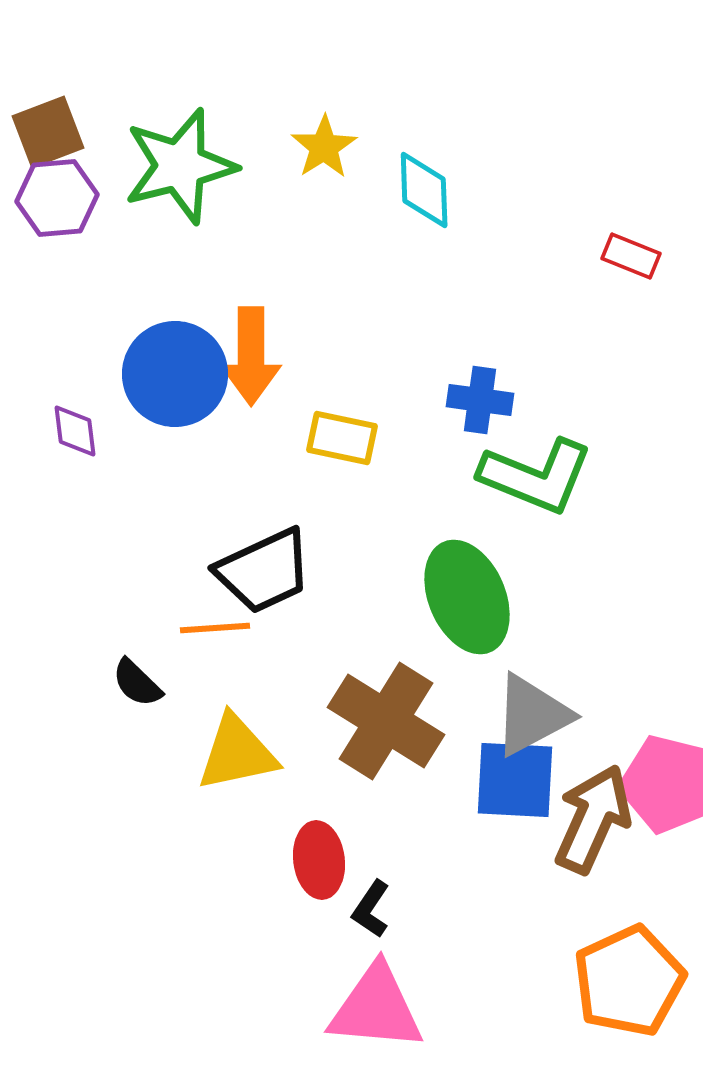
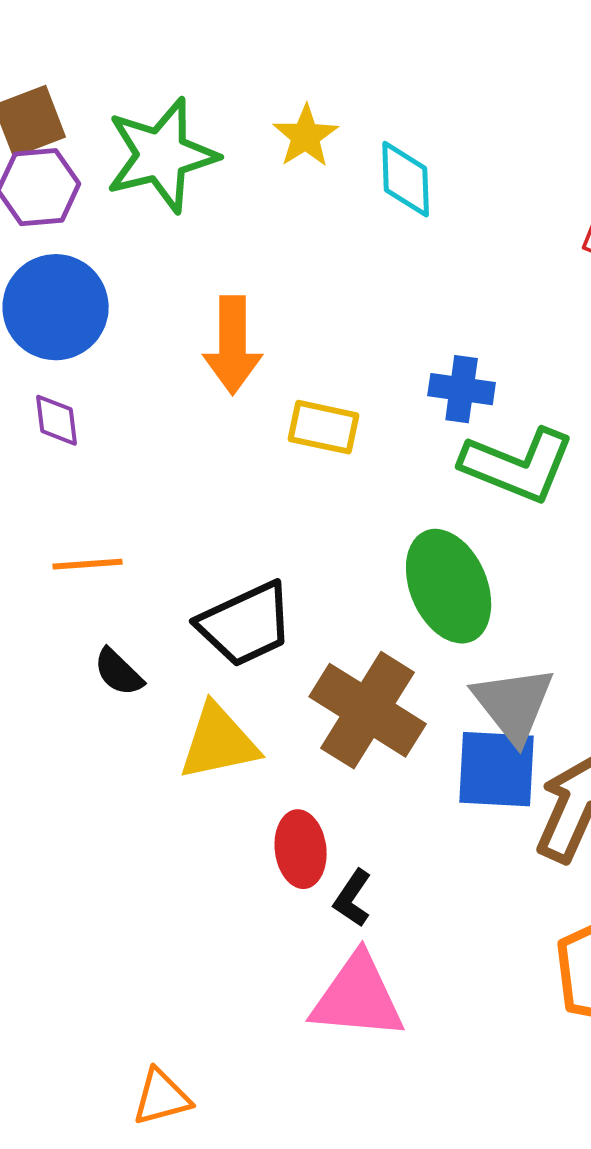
blue circle: (175, 374) -> (56, 307), moved
black trapezoid: (264, 571) -> (246, 624), moved
orange line: (215, 628) -> (88, 564), moved
gray triangle: (532, 715) -> (514, 704), turned -40

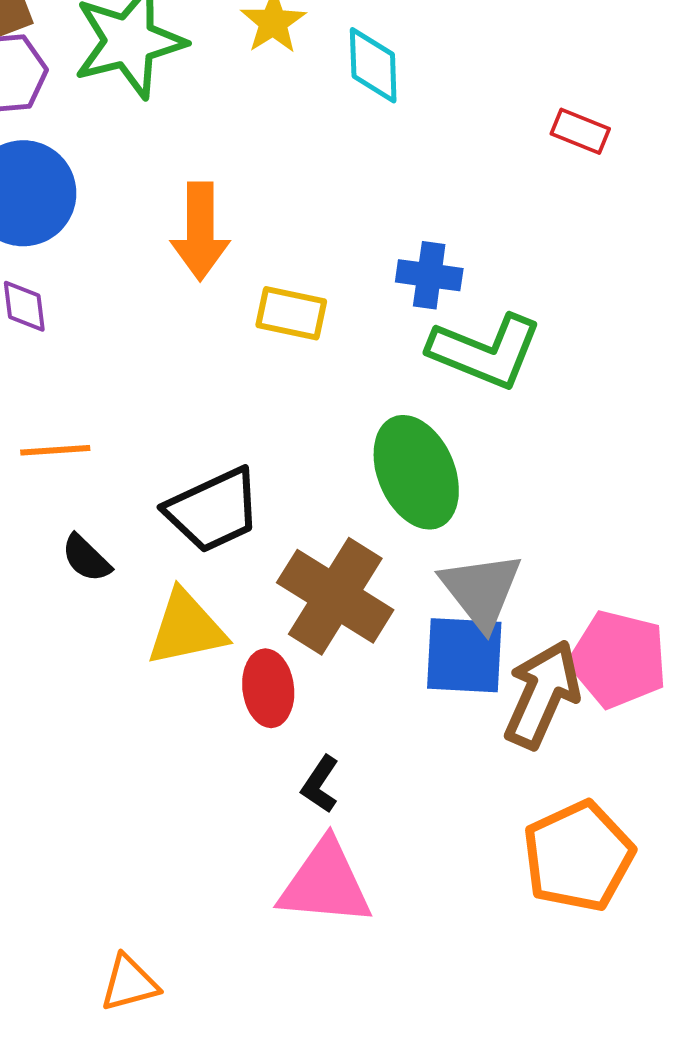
red ellipse: (301, 849) -> (268, 688), moved

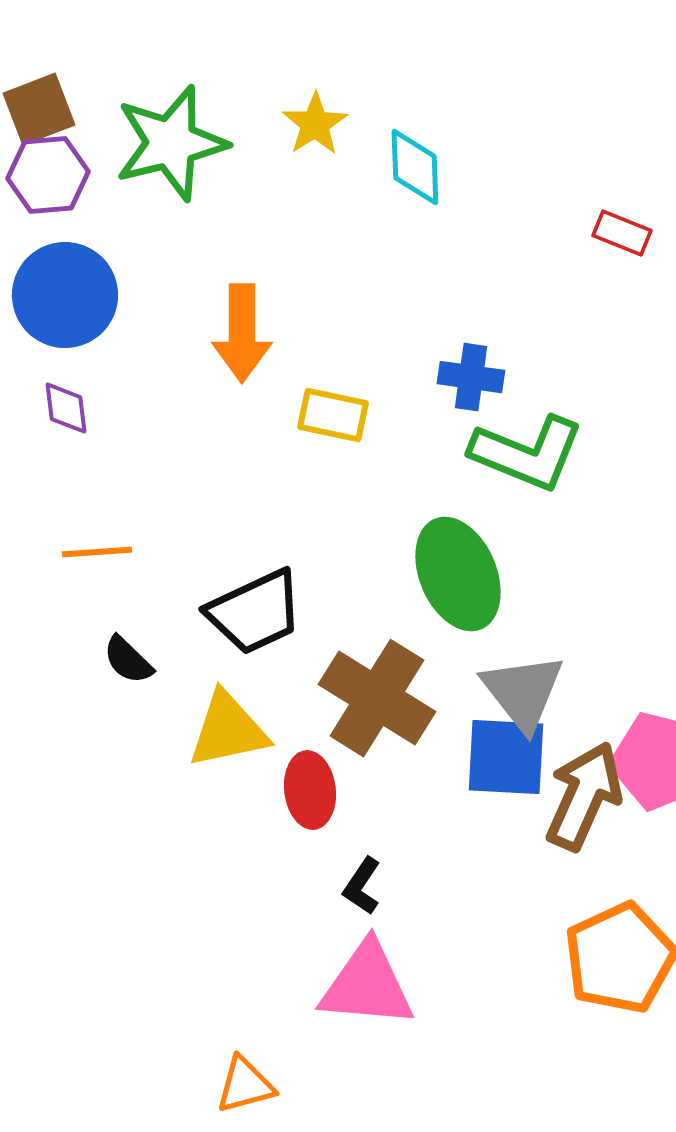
orange triangle: (129, 983) -> (245, 1085), moved

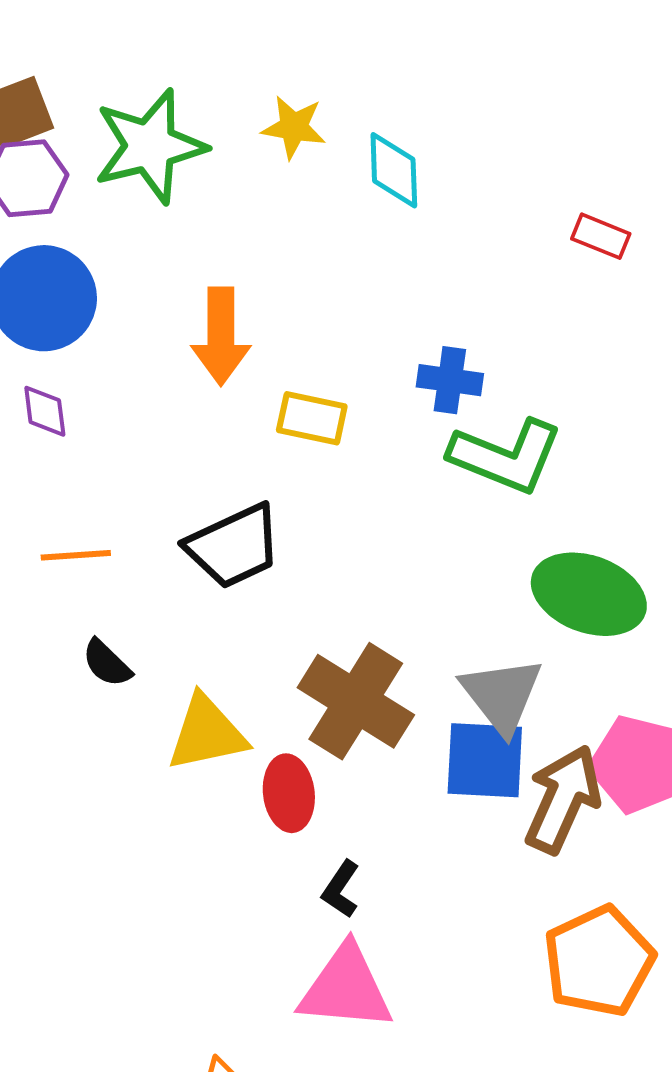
yellow star: (315, 124) -> (294, 127), turned -30
green ellipse: (458, 574) -> (589, 594), moved, turned -47
black trapezoid: (255, 612) -> (234, 546), moved

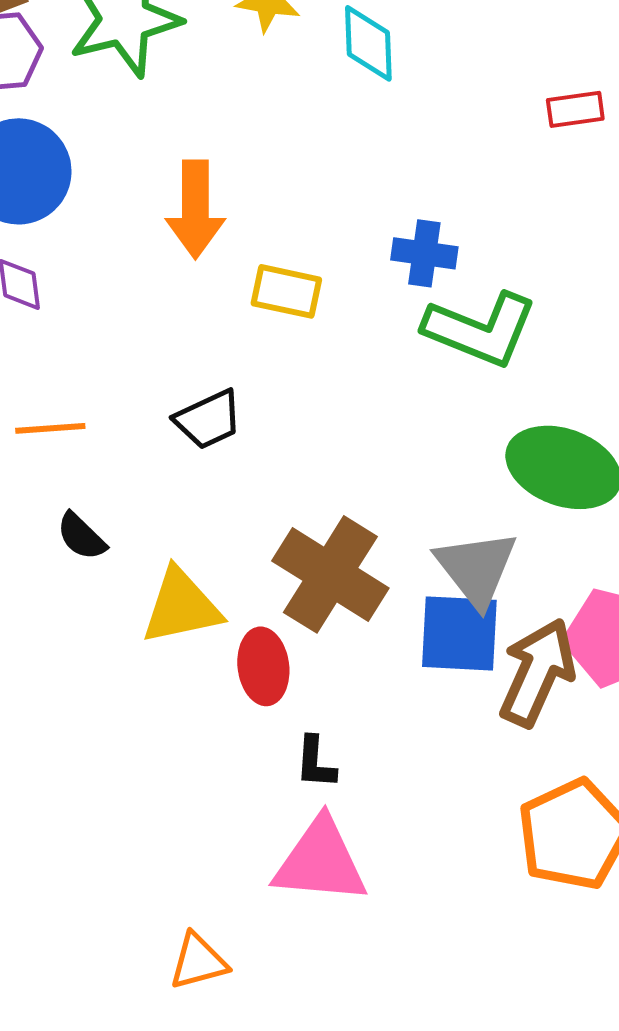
red rectangle: (601, 236) -> (575, 109), turned -30
black trapezoid: (234, 546) -> (208, 419), size x0.7
black L-shape: (341, 889) -> (315, 762), turned -30

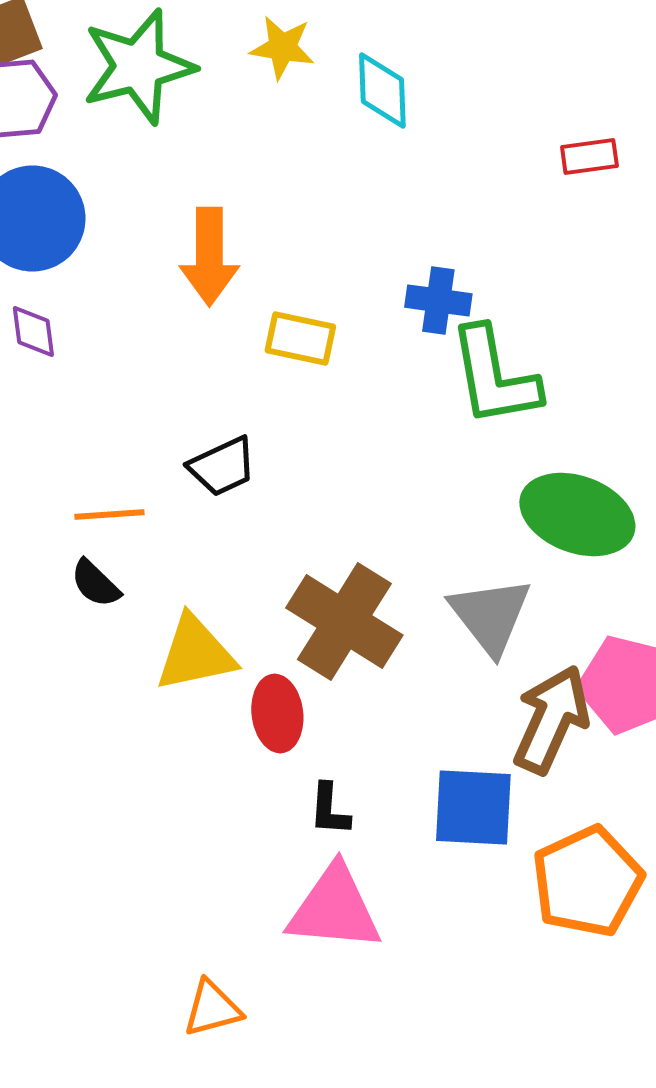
green L-shape: (480, 329) -> (494, 376), turned 58
orange line: (50, 428) -> (109, 514), moved
blue square: (459, 633) -> (473, 808), moved

